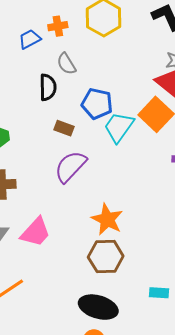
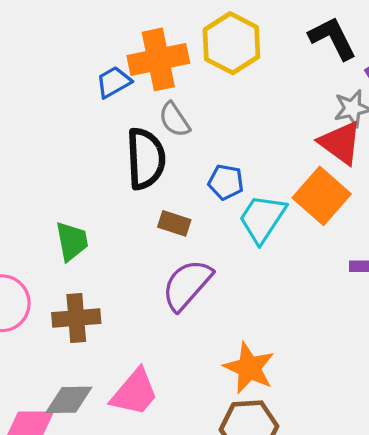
orange cross: (58, 26) -> (158, 59), size x1.8
black semicircle: (48, 87) -> (146, 159), size x1.4
blue pentagon: (97, 104) -> (226, 182), size x0.7

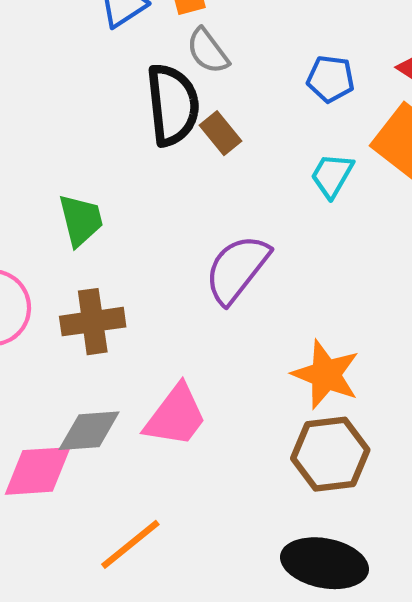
blue pentagon: (226, 182) -> (331, 79), moved
cyan trapezoid: (262, 219) -> (332, 175), size x0.7
brown rectangle: (174, 223) -> (221, 133), moved, turned 36

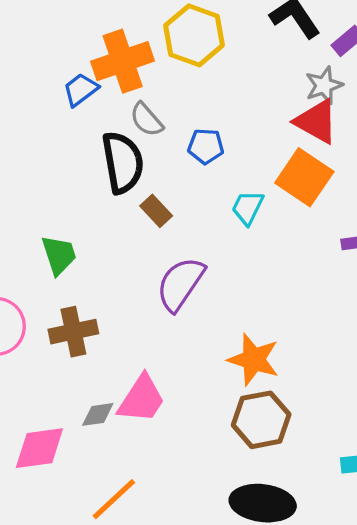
blue pentagon: (331, 79) -> (206, 146), moved
brown rectangle: (221, 133) -> (156, 211), moved
gray diamond: (89, 431) -> (98, 414), moved, size x0.7

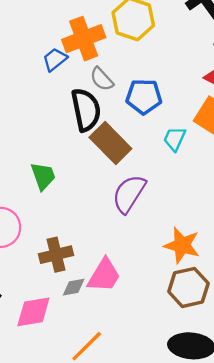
blue pentagon: (206, 146) -> (144, 97), size x1.4
brown rectangle: (156, 211) -> (110, 143), size x1.8
brown cross: (73, 332) -> (56, 255), moved

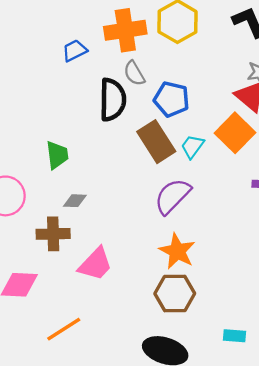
blue trapezoid: (55, 59) -> (75, 51), moved
brown rectangle: (110, 143) -> (156, 142), moved
purple semicircle: (129, 194) -> (173, 196), moved
gray diamond: (74, 287) -> (75, 201), moved

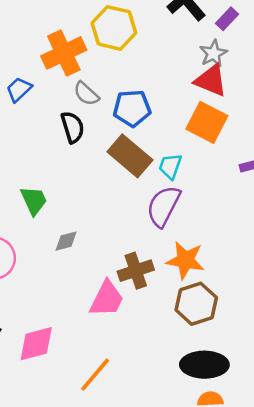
black semicircle: (113, 100) -> (73, 127), size x0.7
cyan trapezoid: (192, 146) -> (170, 166), moved
brown cross: (53, 234) -> (136, 271), moved

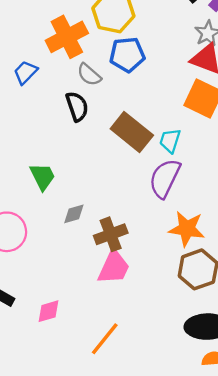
blue pentagon: (132, 108) -> (127, 55), moved
brown cross: (136, 271) -> (111, 234), moved
pink diamond: (36, 344) -> (49, 311), size x0.7

